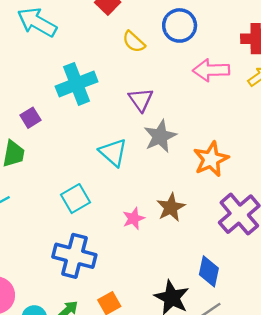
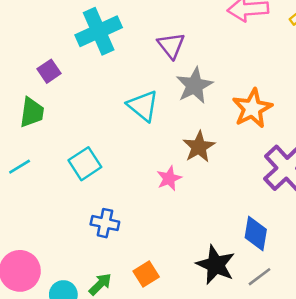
cyan square: (75, 199) -> (85, 164), moved
brown star: (171, 207) -> (199, 147), moved
blue cross: (74, 256) -> (105, 223), size x0.6

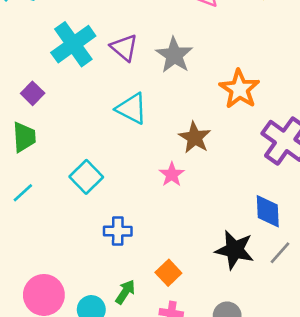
purple triangle: (171, 46) -> (124, 48), moved
gray star: (194, 85) -> (174, 55), moved

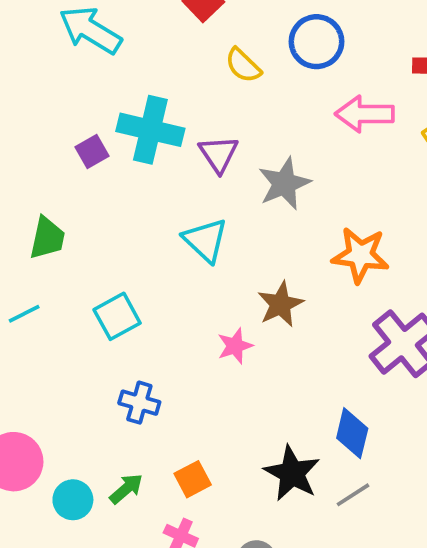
cyan cross: (73, 44) -> (150, 130), turned 33
orange star: (239, 89) -> (360, 255), turned 30
purple square: (33, 93) -> (92, 151), moved

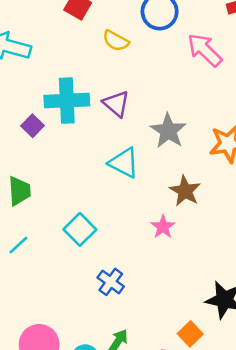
pink arrow: (365, 114) -> (205, 50), turned 60
gray star: (284, 184) -> (168, 131), moved
blue cross: (139, 403) -> (111, 282), turned 36
orange square: (193, 479) -> (190, 334), moved

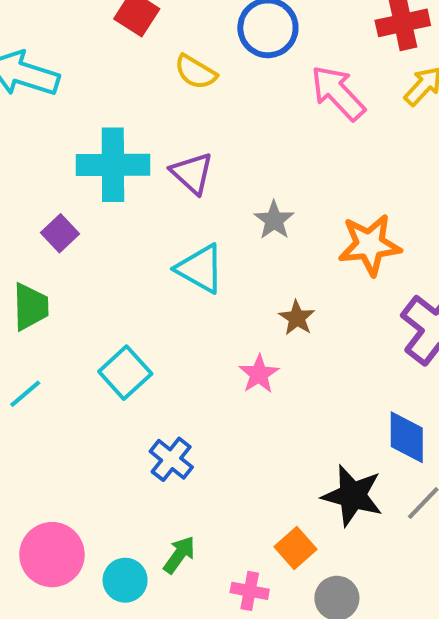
purple square: (33, 126) -> (60, 233), moved
gray star: (168, 131) -> (274, 220), size x0.7
brown star: (185, 191) -> (297, 318), size x0.7

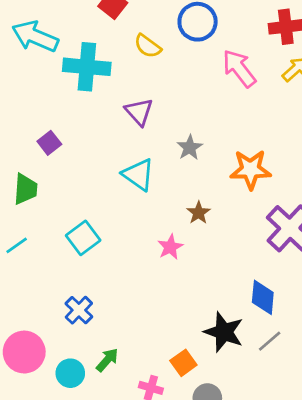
cyan cross: (113, 165) -> (87, 67), moved
blue cross: (171, 459) -> (79, 310), moved

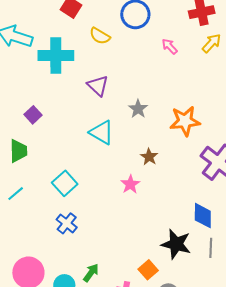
pink arrow: (239, 68) -> (170, 46), size x0.6
blue cross: (79, 310) -> (67, 223), moved
gray line: (270, 341) -> (211, 248), turned -42

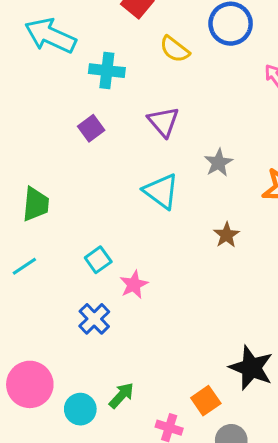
cyan cross: (56, 56) -> (107, 71), size x0.7
purple square: (33, 115) -> (91, 128), moved
cyan square: (65, 183) -> (98, 260), size x0.7
pink star: (130, 184) -> (134, 285), moved

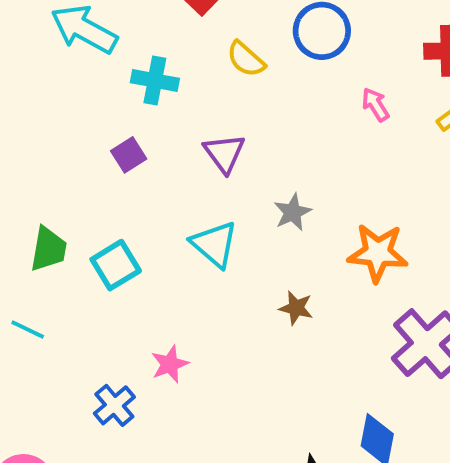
brown star: (226, 235) -> (296, 308), turned -30
cyan square: (98, 260) -> (116, 265), moved, size x1.4
cyan line: (24, 266) -> (28, 330), turned 55

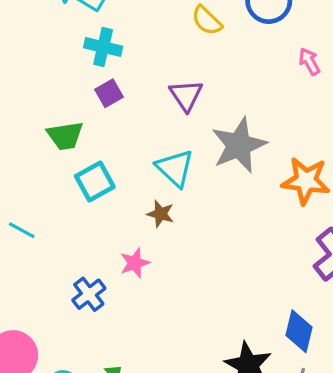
cyan cross: (155, 81) -> (103, 47), moved
gray star: (293, 212) -> (239, 145), size x1.8
green trapezoid: (48, 249) -> (65, 136), moved, turned 69
brown star: (296, 308) -> (161, 214), moved

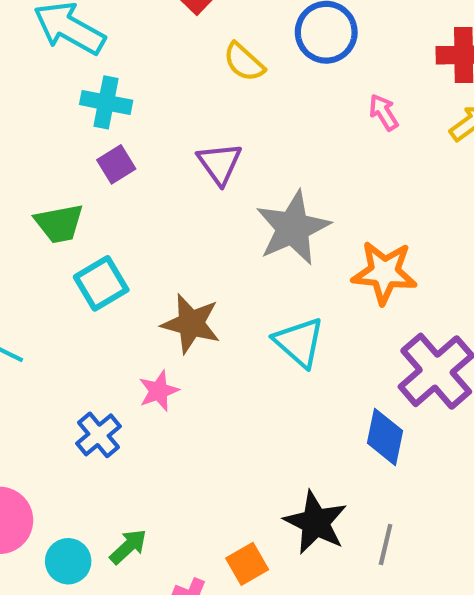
cyan triangle: (175, 168) -> (299, 342), moved
brown star: (161, 214) -> (191, 324), size x1.6
blue diamond: (299, 331) -> (385, 437), moved

